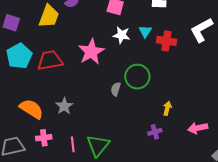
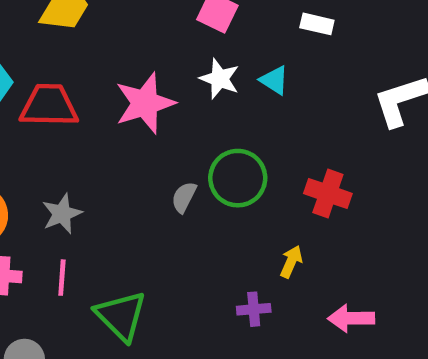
cyan triangle: (145, 31) -> (274, 80), turned -40
red cross: (166, 41) -> (328, 194), moved
pink line: (73, 144) -> (62, 278), moved
green triangle: (98, 146) -> (121, 316), turned -35

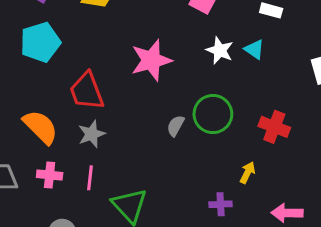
white star: (220, 79) -> (220, 50), moved
cyan triangle: (274, 80) -> (254, 49), moved
red trapezoid: (49, 106) -> (87, 91), moved, turned -114

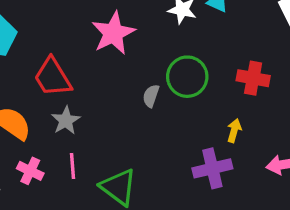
pink cross: (50, 175) -> (30, 171), turned 30
purple cross: (221, 204) -> (212, 168), size x1.6

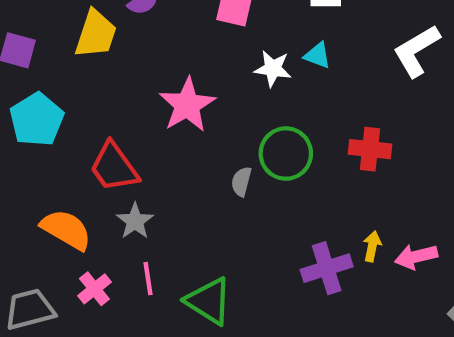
yellow arrow: (234, 131) -> (372, 246), moved
pink cross: (30, 171) -> (94, 289), turned 30

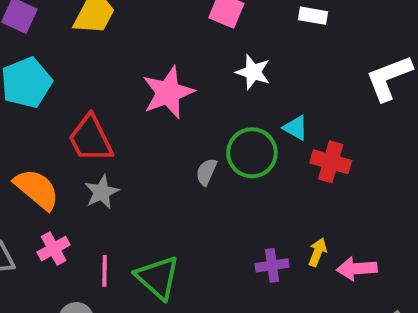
cyan triangle: (317, 55) -> (296, 128), moved
purple cross: (327, 268) -> (272, 265), size x0.7
pink line: (148, 279) -> (105, 271), moved

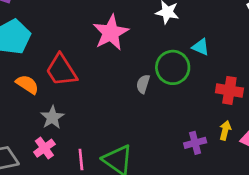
red cross: (331, 162) -> (229, 90), moved
orange semicircle: (37, 189) -> (27, 84), moved, size x0.7
gray star: (102, 192) -> (52, 117), moved

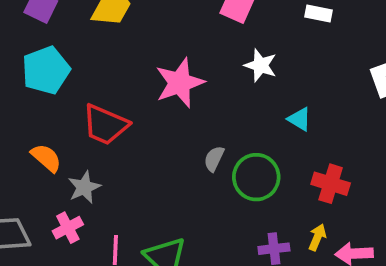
green circle: (173, 67) -> (256, 177), moved
red trapezoid: (61, 70) -> (105, 125), turned -42
orange semicircle: (27, 84) -> (46, 158), moved

